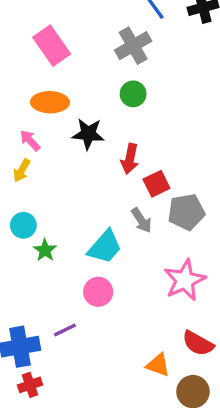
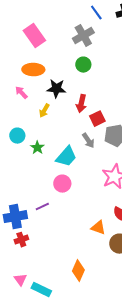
yellow arrow: (22, 170) -> (44, 111), moved
cyan circle: (23, 225) -> (17, 136), moved
green star: (45, 250) -> (37, 148), moved

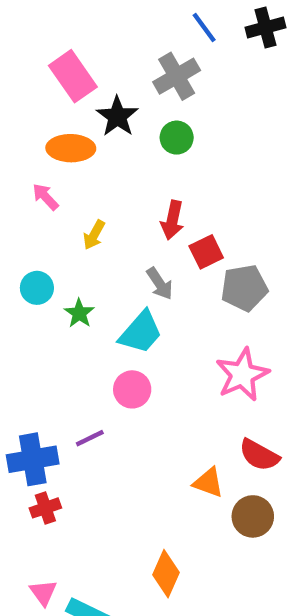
black star: (56, 89) -> (117, 116), moved, turned 30
gray arrow: (88, 141) -> (160, 284), moved

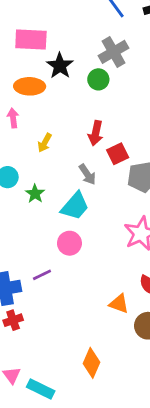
pink rectangle: (73, 76) -> (31, 40), turned -52
gray cross: (177, 76) -> (113, 52), moved
pink arrow: (45, 197) -> (13, 118), turned 36

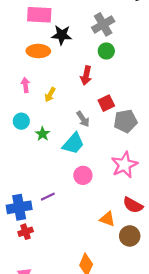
black star: (60, 66) -> (62, 35), turned -30
green circle: (98, 79) -> (106, 51), moved
pink arrow: (13, 118) -> (26, 85), moved
red arrow: (96, 133) -> (86, 75), moved
pink circle: (69, 243) -> (83, 175), moved

